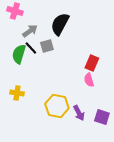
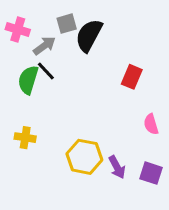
pink cross: (15, 11) -> (18, 29), moved
gray square: (47, 46) -> (67, 24), moved
red rectangle: (92, 63) -> (132, 77), moved
pink semicircle: (89, 80) -> (151, 124), moved

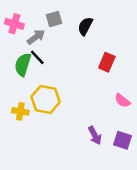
black semicircle: (89, 35) -> (85, 26), moved, size x0.7
pink semicircle: (151, 124) -> (122, 101), turned -35
yellow hexagon: (84, 157) -> (46, 99), moved

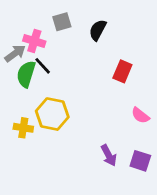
pink cross: (14, 24) -> (34, 41), moved
gray arrow: (36, 37) -> (15, 53), moved

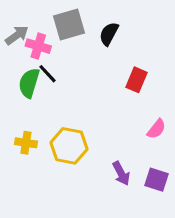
gray square: (62, 22) -> (69, 25), size x1.5
gray arrow: (15, 53) -> (17, 35), moved
yellow hexagon: (52, 114) -> (69, 146), moved
pink semicircle: (140, 115) -> (156, 129), turned -90

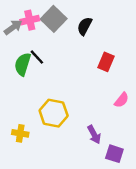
gray square: (69, 25) -> (54, 19), turned -30
pink cross: (38, 46) -> (30, 20), moved, turned -30
yellow cross: (26, 143) -> (20, 133), moved
purple square: (156, 180) -> (114, 154), moved

